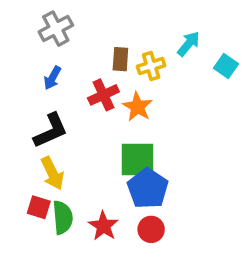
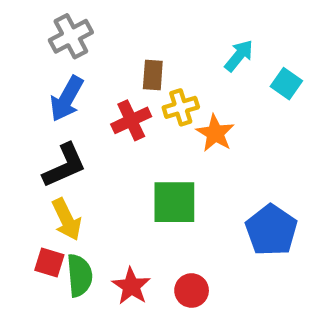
yellow cross: (151, 66) -> (181, 107), moved
blue arrow: (52, 78) -> (67, 99), size x1.5
orange star: (137, 107) -> (215, 133), moved
blue pentagon: (148, 189) -> (271, 230), moved

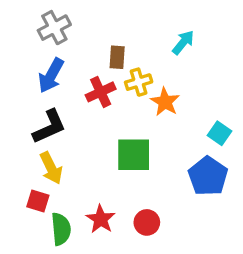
cyan square: (286, 84) -> (220, 133), moved
green semicircle: (80, 275) -> (61, 229), moved

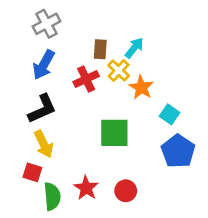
cyan arrow: (183, 42) -> (134, 48), moved
yellow cross: (139, 82) -> (119, 70), turned -30
cyan square: (220, 133) -> (170, 114), moved

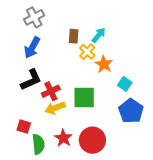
red cross: (86, 79) -> (51, 91), moved
yellow arrow: (44, 144) -> (55, 108), moved, turned 96
red circle: (126, 191) -> (92, 140), size x1.6

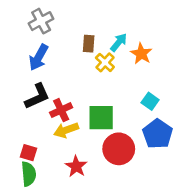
orange star: (104, 64) -> (141, 54), moved
red circle: (92, 140) -> (119, 149), moved
green semicircle: (38, 144) -> (29, 174), moved

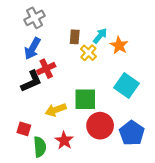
cyan square: (150, 101) -> (126, 86), size x1.6
red cross: (61, 110) -> (46, 69), moved
blue pentagon: (158, 134) -> (132, 133), moved
green semicircle: (29, 174) -> (40, 147), moved

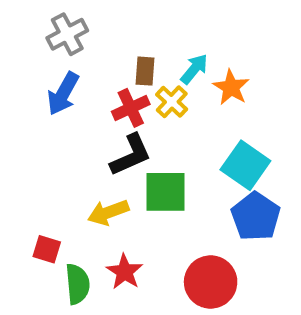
red cross: (46, 69) -> (131, 108), moved
black L-shape: (31, 81) -> (131, 155), moved
red circle: (100, 126) -> (211, 282), moved
blue pentagon: (132, 133) -> (256, 216), moved

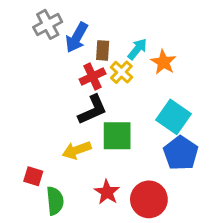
blue arrow: (63, 94) -> (77, 37), moved
red star: (125, 272) -> (107, 192), moved

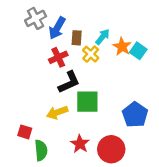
red cross: (93, 76) -> (58, 57), moved
cyan square: (174, 117) -> (138, 51), moved, size x0.7

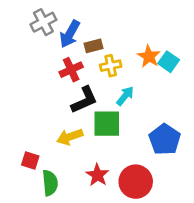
cyan arrow: (103, 37) -> (125, 96), moved
brown rectangle: (77, 38) -> (93, 46), turned 72
yellow cross: (91, 54) -> (111, 66), turned 35

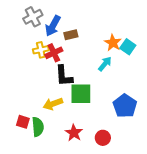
yellow cross: (111, 66) -> (41, 50), moved
cyan arrow: (125, 96) -> (105, 64), moved
black L-shape: (84, 100) -> (64, 76), turned 110
red circle: (136, 182) -> (103, 138), size x0.6
green semicircle: (50, 183) -> (38, 127), moved

